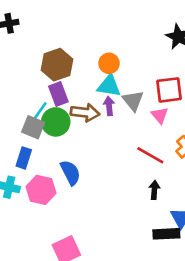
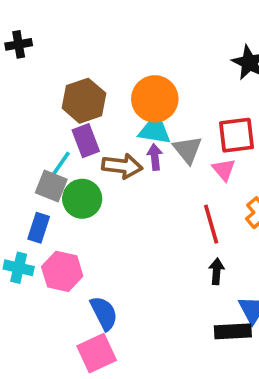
orange circle: (109, 63) -> (155, 99), size x1.6
green circle: (56, 122) -> (82, 199), moved
red line: (150, 155) -> (211, 224), turned 44
blue semicircle: (70, 173) -> (104, 313), moved

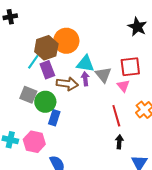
orange circle: (155, 99) -> (66, 41), moved
cyan line: (60, 164) -> (33, 62), moved
blue rectangle: (39, 228) -> (54, 118), moved

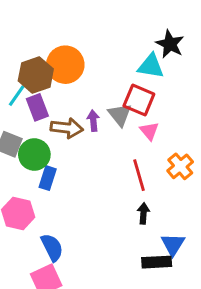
cyan triangle: (85, 64) -> (151, 66), moved
red square: (130, 67) -> (139, 100), moved, turned 30

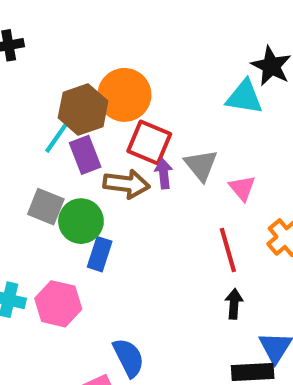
red square: (139, 100) -> (149, 142), moved
blue semicircle: (52, 247) -> (129, 358), moved

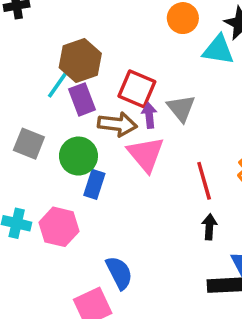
orange circle: (124, 95) -> (183, 18), moved, size x0.7
pink triangle: (242, 188) -> (146, 154), moved, size x1.6
gray square: (46, 207) -> (29, 144), moved

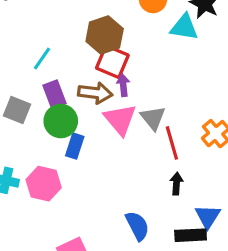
brown hexagon: (80, 61) -> (105, 35), moved
purple rectangle: (82, 99) -> (55, 94), moved
gray triangle: (181, 108) -> (153, 118), moved
blue semicircle: (119, 273) -> (137, 226), moved

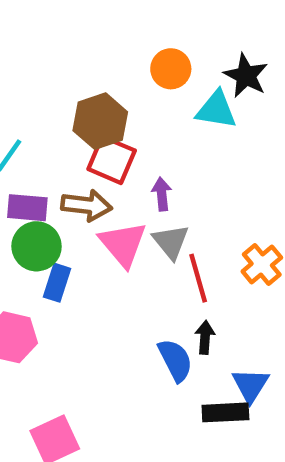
purple arrow: (123, 85) -> (162, 194), moved
purple rectangle: (55, 94) -> (27, 208), turned -64
blue semicircle: (137, 226) -> (175, 360), moved

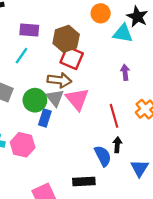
purple arrow: (162, 194) -> (125, 72), moved
purple rectangle: (27, 208) -> (29, 30), moved
gray triangle: (171, 242) -> (55, 98), moved
black rectangle: (225, 412) -> (84, 182), moved

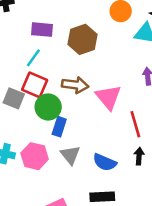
red square: (72, 58) -> (35, 85), moved
gray triangle: (55, 98) -> (70, 155), moved
pink triangle: (77, 99) -> (108, 97), moved
blue semicircle: (103, 156) -> (105, 162), moved, turned 140

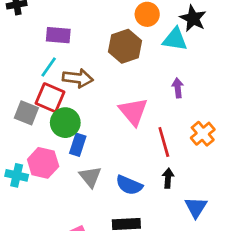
brown hexagon: (83, 39) -> (125, 46), moved
brown arrow: (75, 85) -> (78, 78), moved
pink hexagon: (35, 156) -> (43, 163), moved

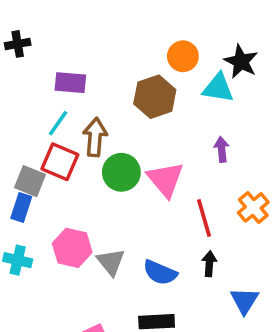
brown arrow: (78, 78) -> (95, 137), turned -92
green circle: (65, 123) -> (121, 172), moved
blue rectangle: (78, 145) -> (21, 207), moved
pink hexagon: (43, 163) -> (72, 248), moved

